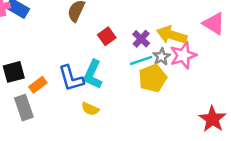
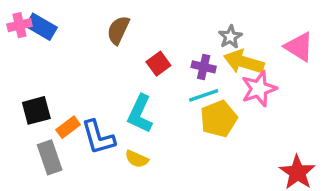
purple cross: (141, 39) -> (204, 67), turned -30
gray star: (162, 57) -> (230, 37), moved
blue L-shape: (71, 78) -> (98, 137), moved

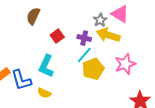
pink triangle: (299, 47) -> (120, 14), moved
pink star: (259, 89) -> (125, 64), moved
cyan line: (204, 95) -> (84, 55), turned -30

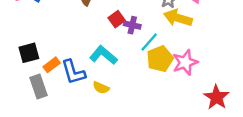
purple cross: (84, 38) -> (132, 25), moved
pink star: (125, 64) -> (185, 62), moved
cyan L-shape: (46, 66) -> (103, 55), turned 105

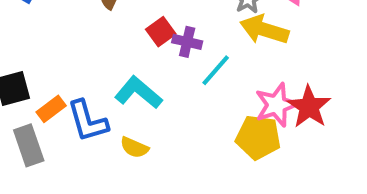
yellow pentagon: (160, 59) -> (258, 137), moved, turned 30
red star: (216, 97) -> (309, 107), moved

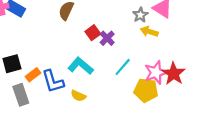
yellow arrow: (264, 30) -> (149, 32), size x0.7
purple cross: (187, 42) -> (107, 38), turned 32
cyan line: (216, 70) -> (123, 67), moved

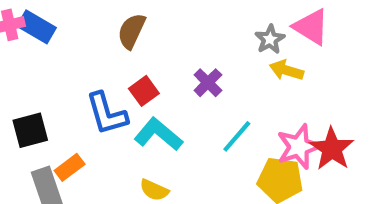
red square: (93, 33) -> (144, 91), moved
orange rectangle: (33, 75) -> (70, 167), moved
blue L-shape: (53, 81) -> (107, 114), moved

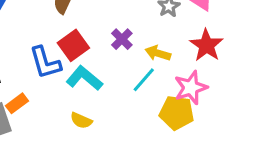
yellow arrow: (286, 70) -> (158, 53), moved
red square: (144, 91) -> (73, 45), size x1.4
red star: (332, 149) -> (206, 45), moved

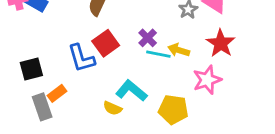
cyan L-shape: (84, 78) -> (131, 91), moved
cyan line: (144, 80) -> (158, 54), moved, turned 60
yellow pentagon: (177, 113) -> (173, 110), moved

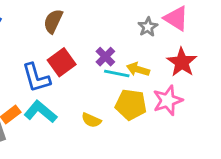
cyan L-shape: (131, 91) -> (40, 112), moved
yellow semicircle: (112, 108) -> (91, 120), moved
yellow pentagon: (173, 110) -> (131, 105), moved

